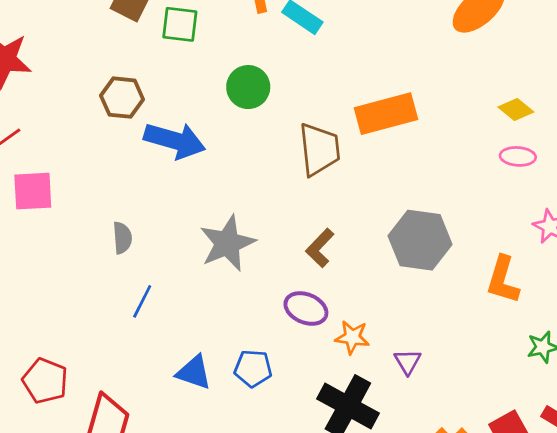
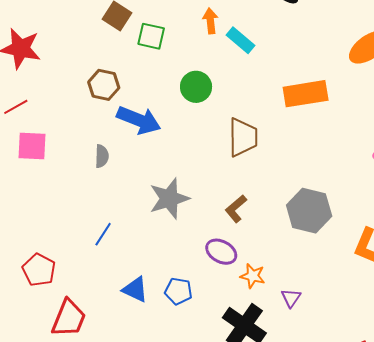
orange rectangle: (386, 114) -> (306, 94), moved
gray semicircle: (122, 238) -> (102, 156), moved
red pentagon: (45, 381) -> (39, 270), moved

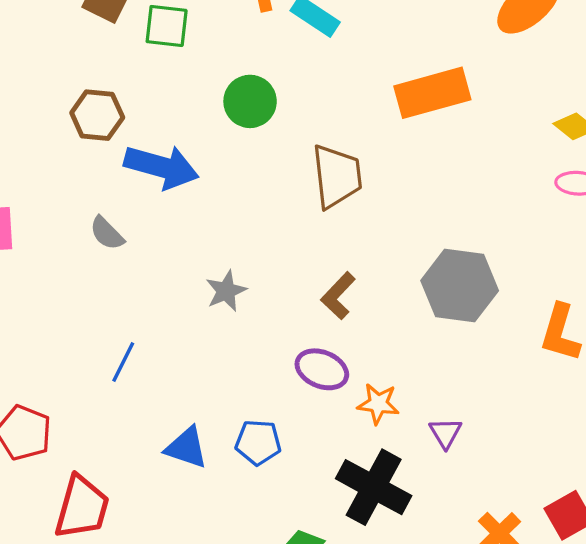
gray semicircle: (102, 156) -> (107, 233), turned 140
gray star: (169, 198) -> (226, 291), size x0.6

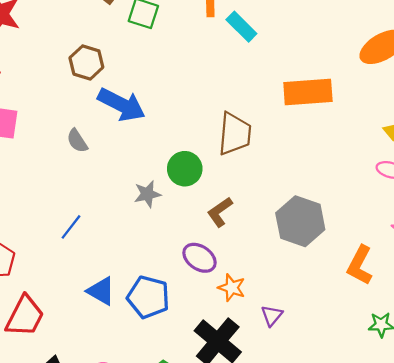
green circle: (250, 101) -> (185, 169), moved
blue pentagon: (258, 442) -> (148, 297), size x1.4

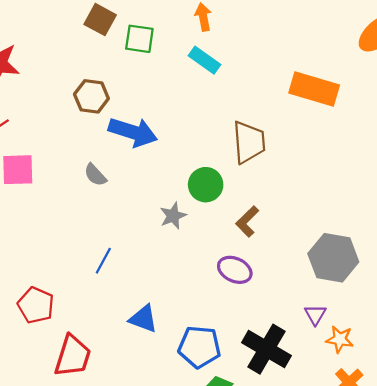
cyan rectangle: (241, 27) -> (205, 60), moved
orange rectangle: (308, 92) -> (314, 89), turned 30
gray hexagon: (300, 221) -> (333, 258), moved
orange star: (232, 288) -> (340, 339), moved
blue pentagon: (148, 297) -> (199, 347), moved

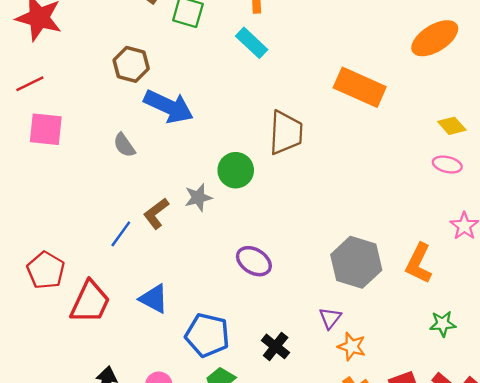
brown L-shape: (247, 221) -> (156, 213), moved
black cross: (266, 349) -> (276, 346), size x0.6
red trapezoid: (73, 356) -> (90, 302), moved

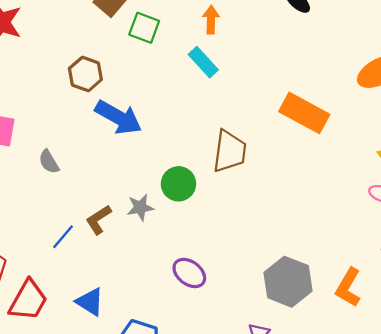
gray semicircle: (124, 145) -> (49, 162), moved

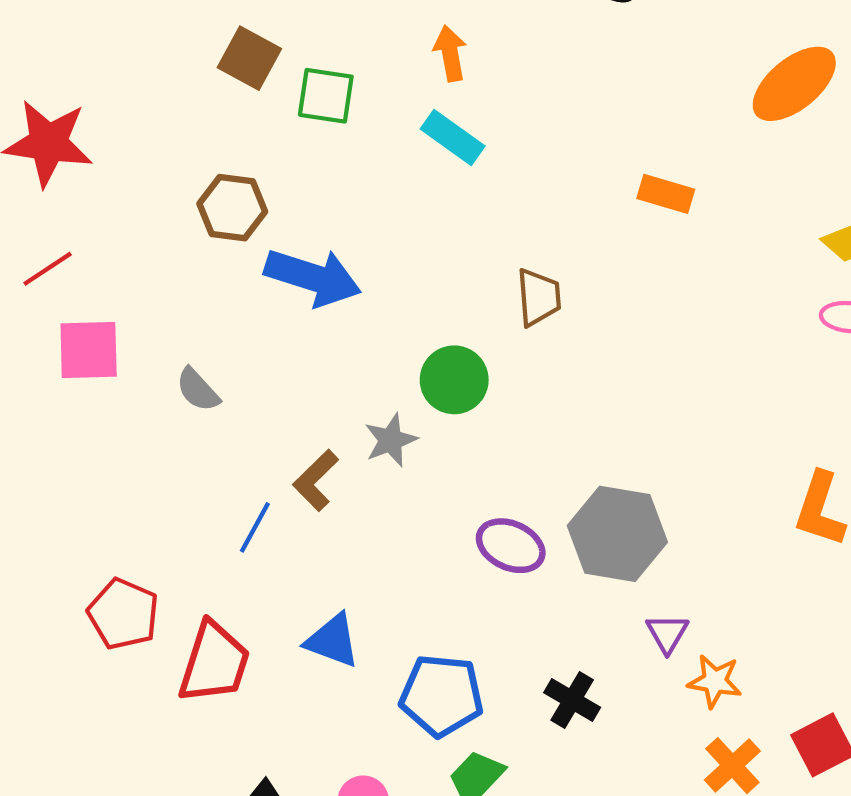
orange rectangle: (304, 113) -> (666, 194), size x0.6
brown trapezoid: (230, 151) -> (539, 297), size x0.7
gray hexagon: (288, 282) -> (617, 534), moved

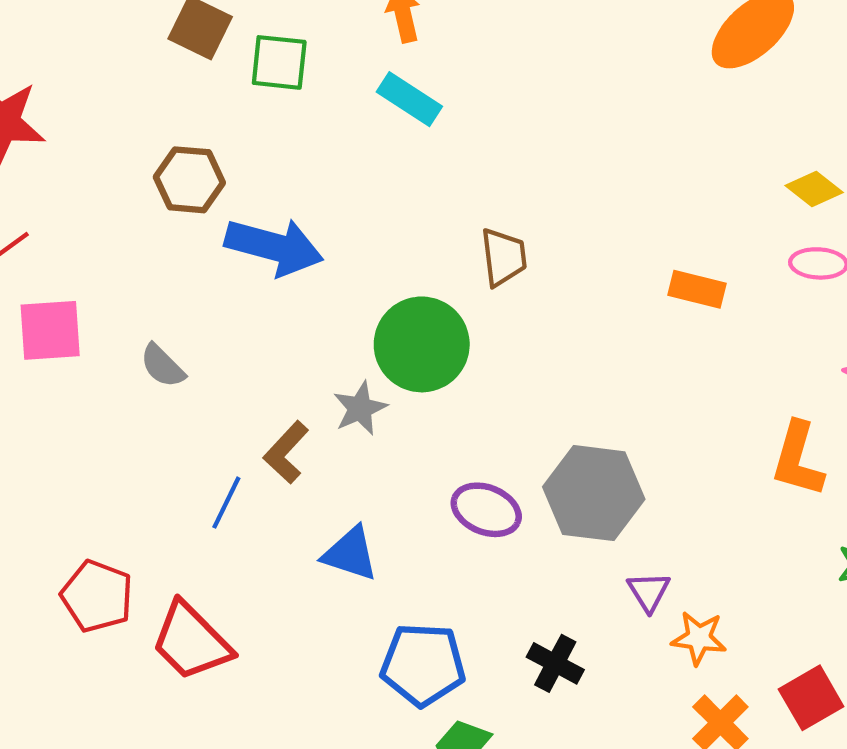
orange rectangle: (666, 194) -> (697, 289), moved
green circle: (454, 380) -> (422, 344), size x1.4
blue triangle: (333, 641) -> (350, 554), moved
red trapezoid: (214, 663) -> (191, 641), turned 120

